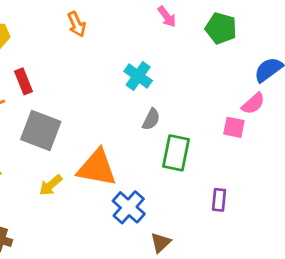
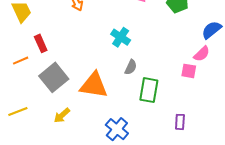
gray square: (41, 131) -> (54, 77), turned 32
orange triangle: (97, 168) -> (94, 85), moved

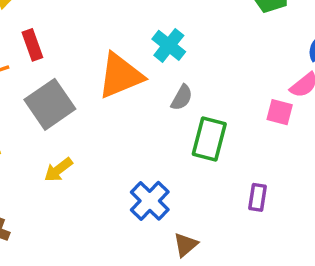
orange triangle: (94, 85) -> (120, 76), moved, turned -36

